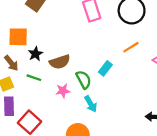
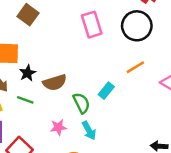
pink star: (63, 91) -> (58, 127), moved

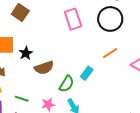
black star: (28, 73) -> (26, 53), moved
green line: (25, 100) -> (22, 99), moved
green semicircle: (81, 103) -> (67, 84), turned 60

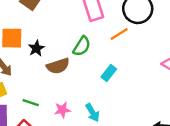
orange line: (110, 53) -> (119, 34), moved
green semicircle: (67, 84) -> (82, 46), moved

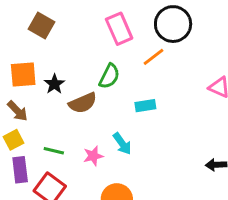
cyan rectangle: (109, 73) -> (145, 106), turned 49
cyan arrow: (92, 113) -> (122, 144), moved

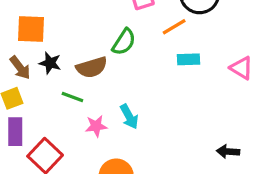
black star: (54, 84) -> (50, 63), moved, turned -30
cyan rectangle: (145, 106) -> (188, 59), moved
green line: (54, 151) -> (72, 97), moved

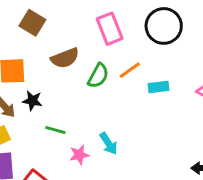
orange line: (174, 27) -> (130, 70), moved
brown semicircle: (92, 67) -> (65, 58), moved

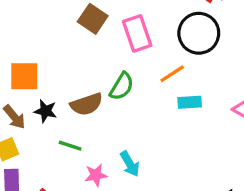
brown square: (32, 23) -> (93, 19), moved
brown semicircle: (65, 58) -> (87, 104), moved
orange line: (130, 70) -> (172, 74), moved

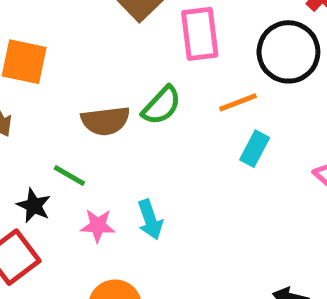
cyan rectangle: (190, 102) -> (255, 149), turned -70
black star: (45, 111) -> (34, 206), moved

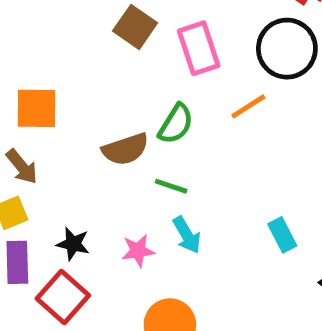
cyan rectangle: (255, 149) -> (282, 235), moved, turned -44
green line: (69, 175) -> (171, 186), moved

